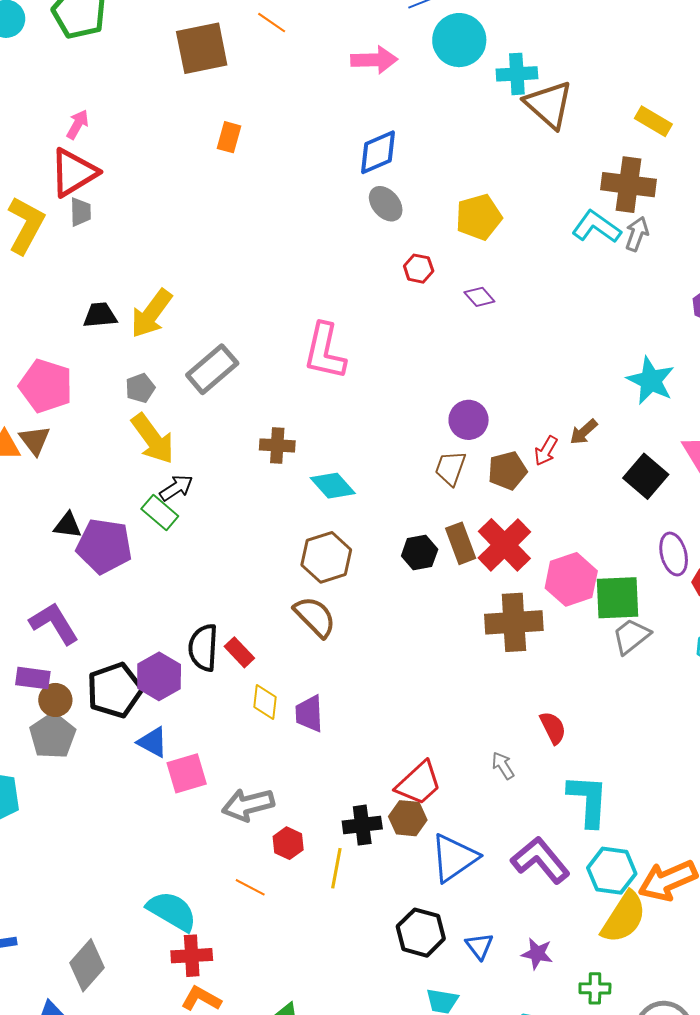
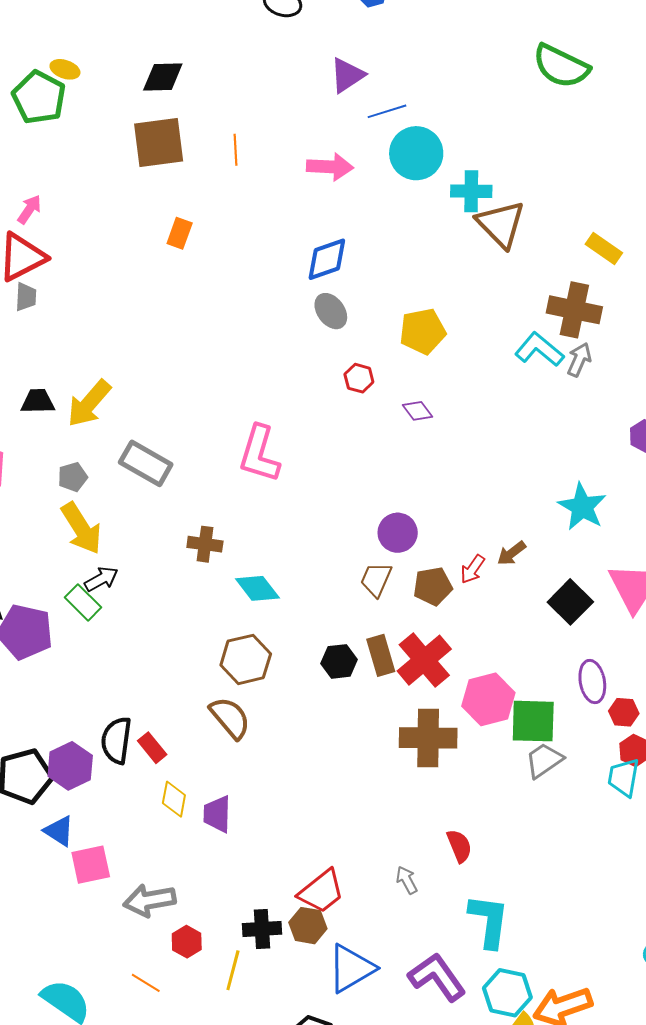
orange line: (272, 23) -> (235, 150), moved, turned 48
gray rectangle: (212, 369) -> (146, 463), turned 66

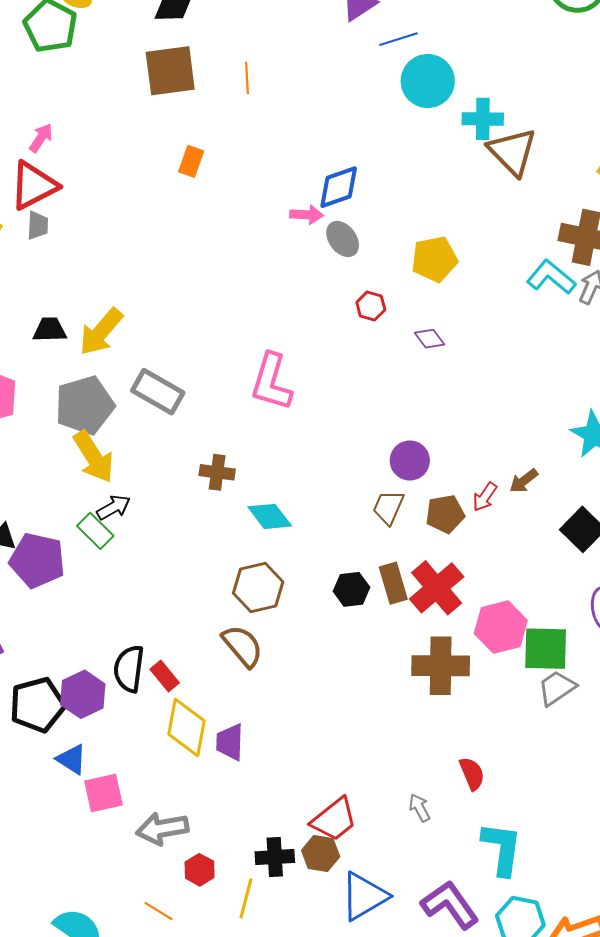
pink arrow: (330, 167) -> (307, 215), moved, size x0.7
gray pentagon: (73, 477) -> (85, 405), size x2.0
yellow diamond: (174, 799) -> (187, 727), size x1.6

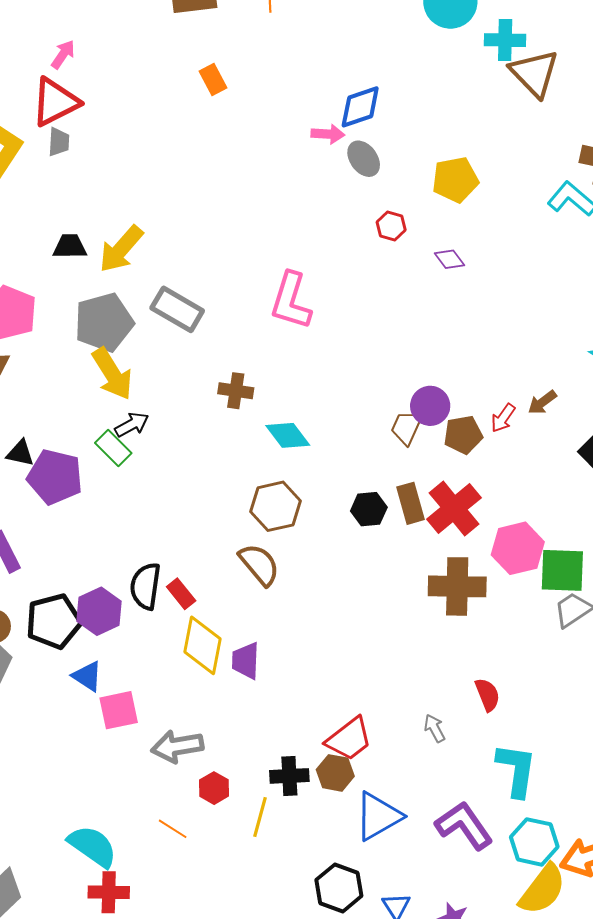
orange rectangle: (191, 161) -> (213, 80), turned -48
purple circle: (410, 461) -> (430, 406), moved

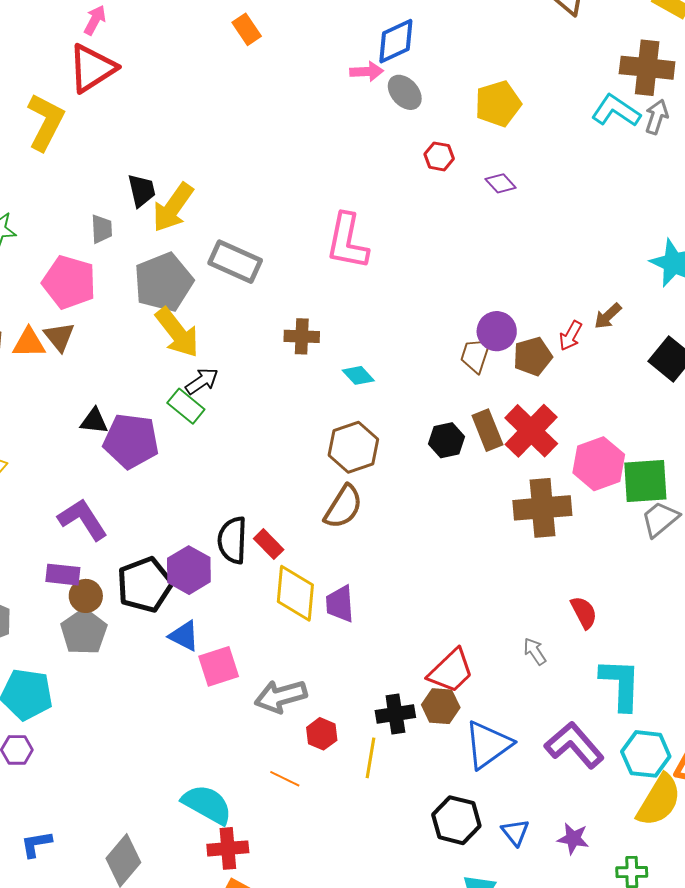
gray trapezoid: (59, 142) -> (102, 229), moved
black trapezoid: (70, 246) -> (142, 191), moved, turned 84
cyan diamond: (288, 435) -> (358, 375), size x0.7
brown semicircle: (259, 565) -> (343, 507), turned 78

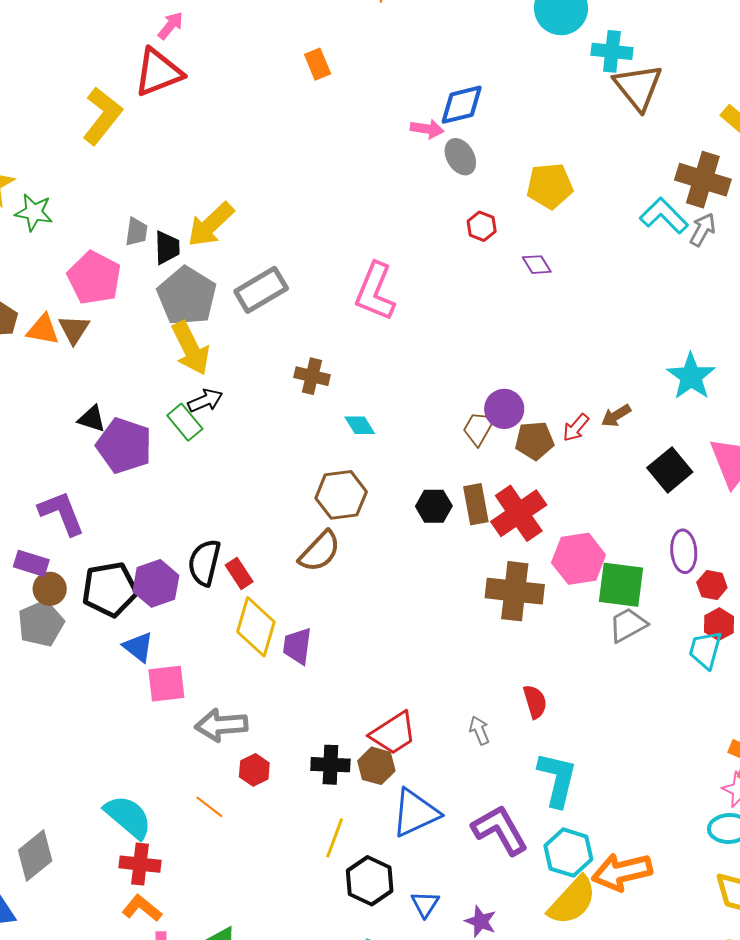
black trapezoid: (142, 191) -> (167, 248), moved
gray rectangle: (235, 262) -> (261, 290), turned -66
gray pentagon: (164, 282) -> (187, 296), turned -30
yellow line: (370, 758) -> (335, 838), moved

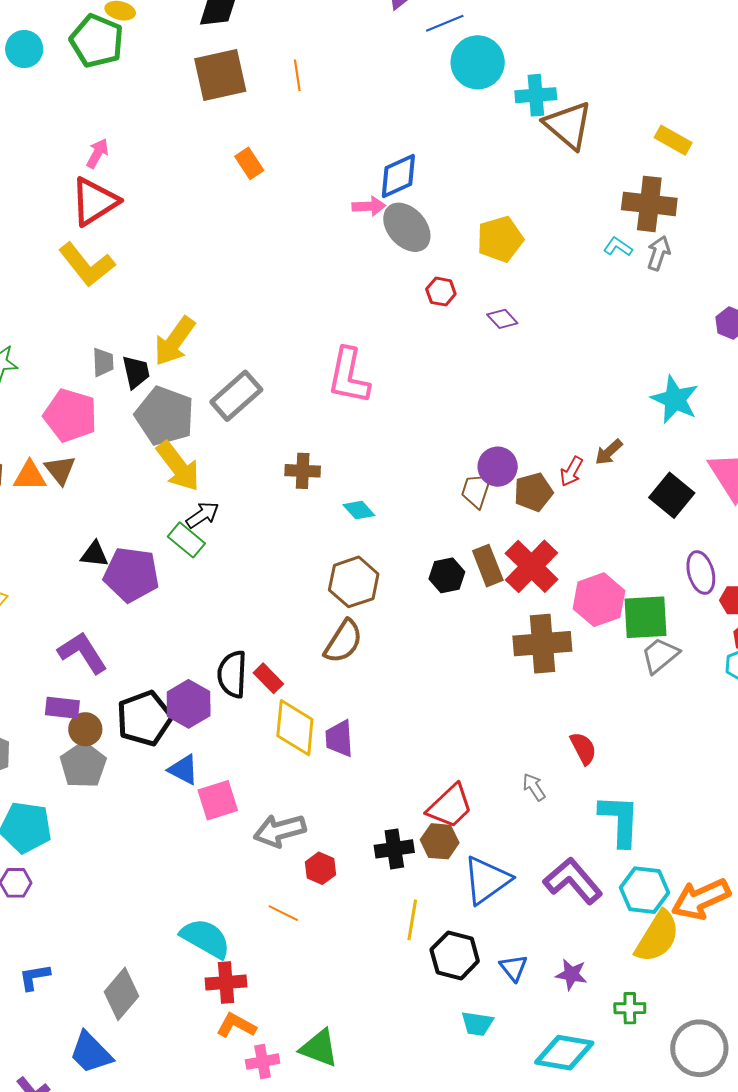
yellow L-shape: (102, 116) -> (87, 265), moved, turned 114
gray ellipse: (460, 157) -> (407, 227), size x1.4
cyan L-shape: (664, 216) -> (618, 247), size x0.6

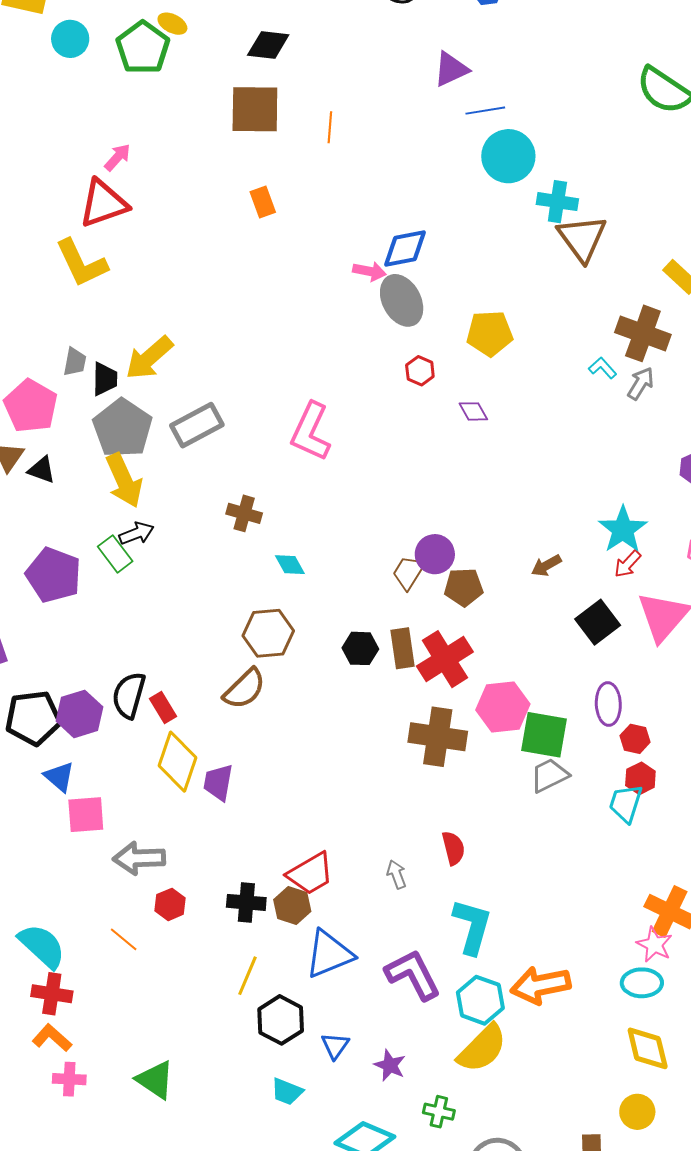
red arrow: (571, 471) -> (628, 564), moved
black triangle: (95, 554) -> (42, 470), moved
orange arrow: (701, 899) -> (541, 985), moved
green triangle: (319, 1048) -> (155, 1080), moved

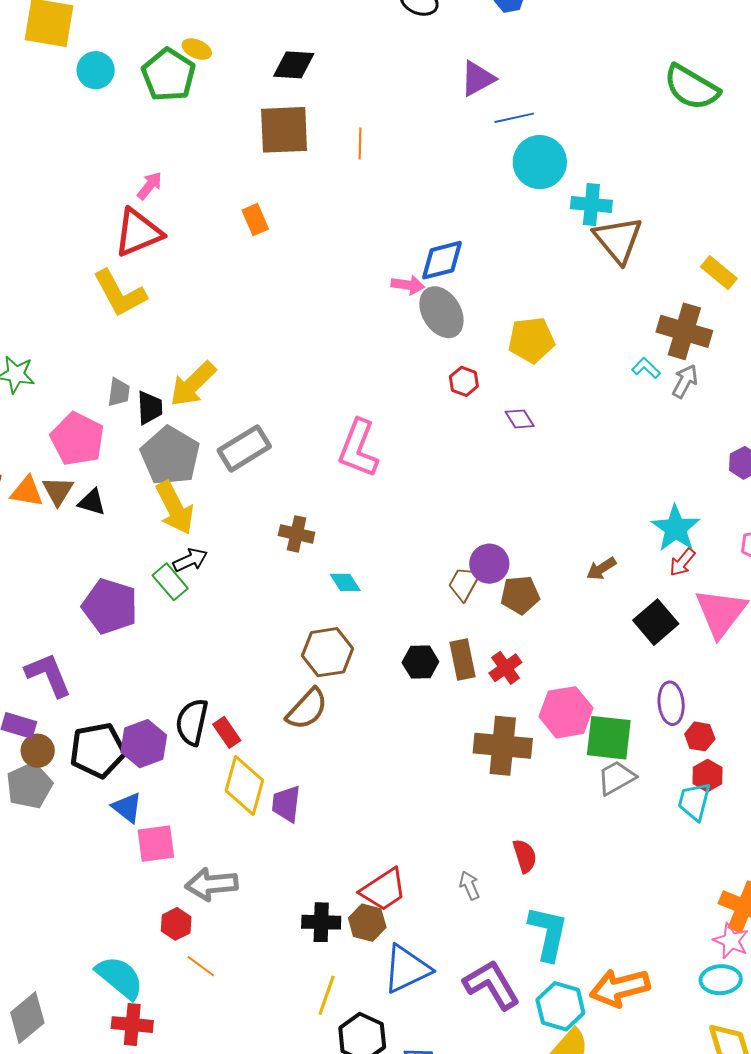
orange rectangle: (263, 202) -> (255, 220), moved
red cross: (445, 659) -> (505, 668), size x0.6
red hexagon: (170, 904) -> (176, 924), moved

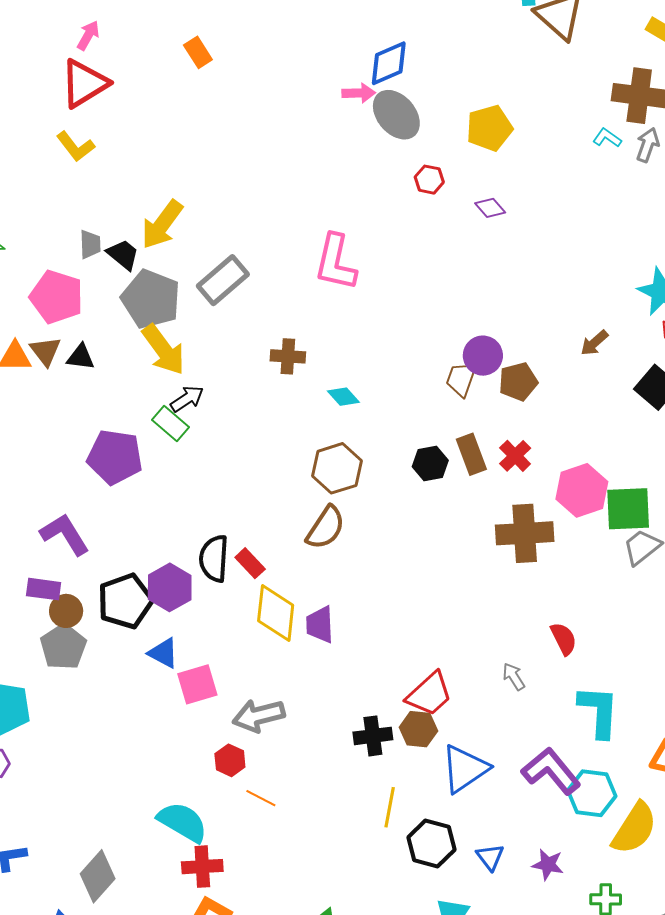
yellow L-shape: (120, 293) -> (76, 146), size x0.7
black trapezoid: (150, 408) -> (123, 255), turned -39
cyan hexagon: (560, 1006) -> (592, 793), moved

